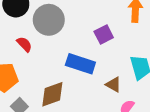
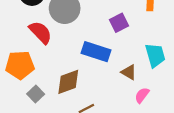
red semicircle: (24, 44) -> (40, 32), size x1.5

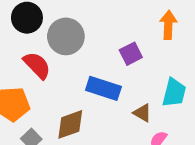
cyan trapezoid: (155, 55) -> (174, 93), turned 30

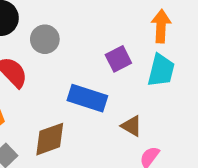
gray circle: (66, 36) -> (45, 39), size x0.7
cyan trapezoid: (174, 93) -> (161, 70), moved

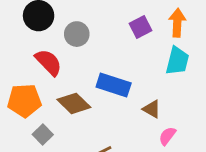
purple square: (118, 59) -> (140, 27), moved
brown diamond: (50, 139) -> (74, 103), moved, turned 64

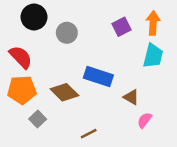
red semicircle: (48, 62) -> (21, 57), moved

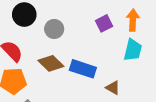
brown diamond: (64, 92) -> (51, 63), moved

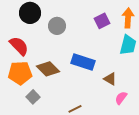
brown diamond: (51, 63) -> (48, 69), moved

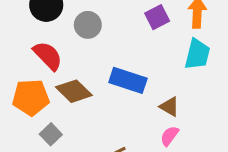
red semicircle: (19, 46) -> (48, 56), moved
pink semicircle: (121, 98) -> (170, 136), moved

